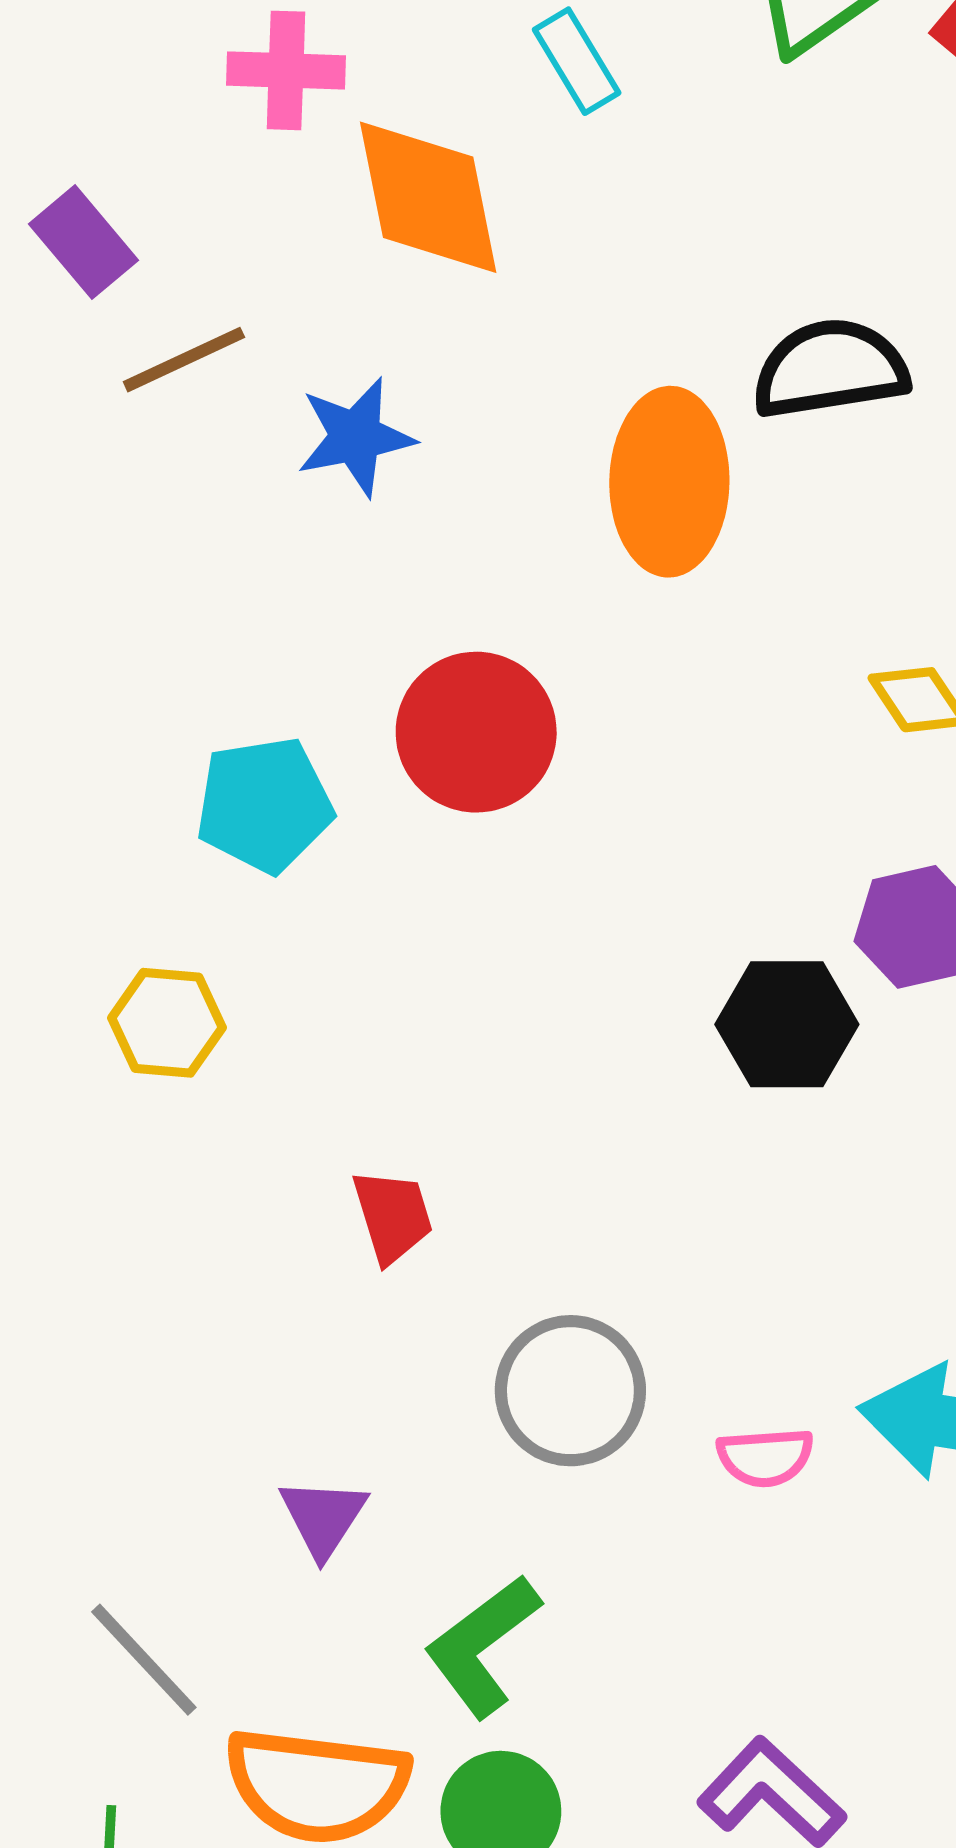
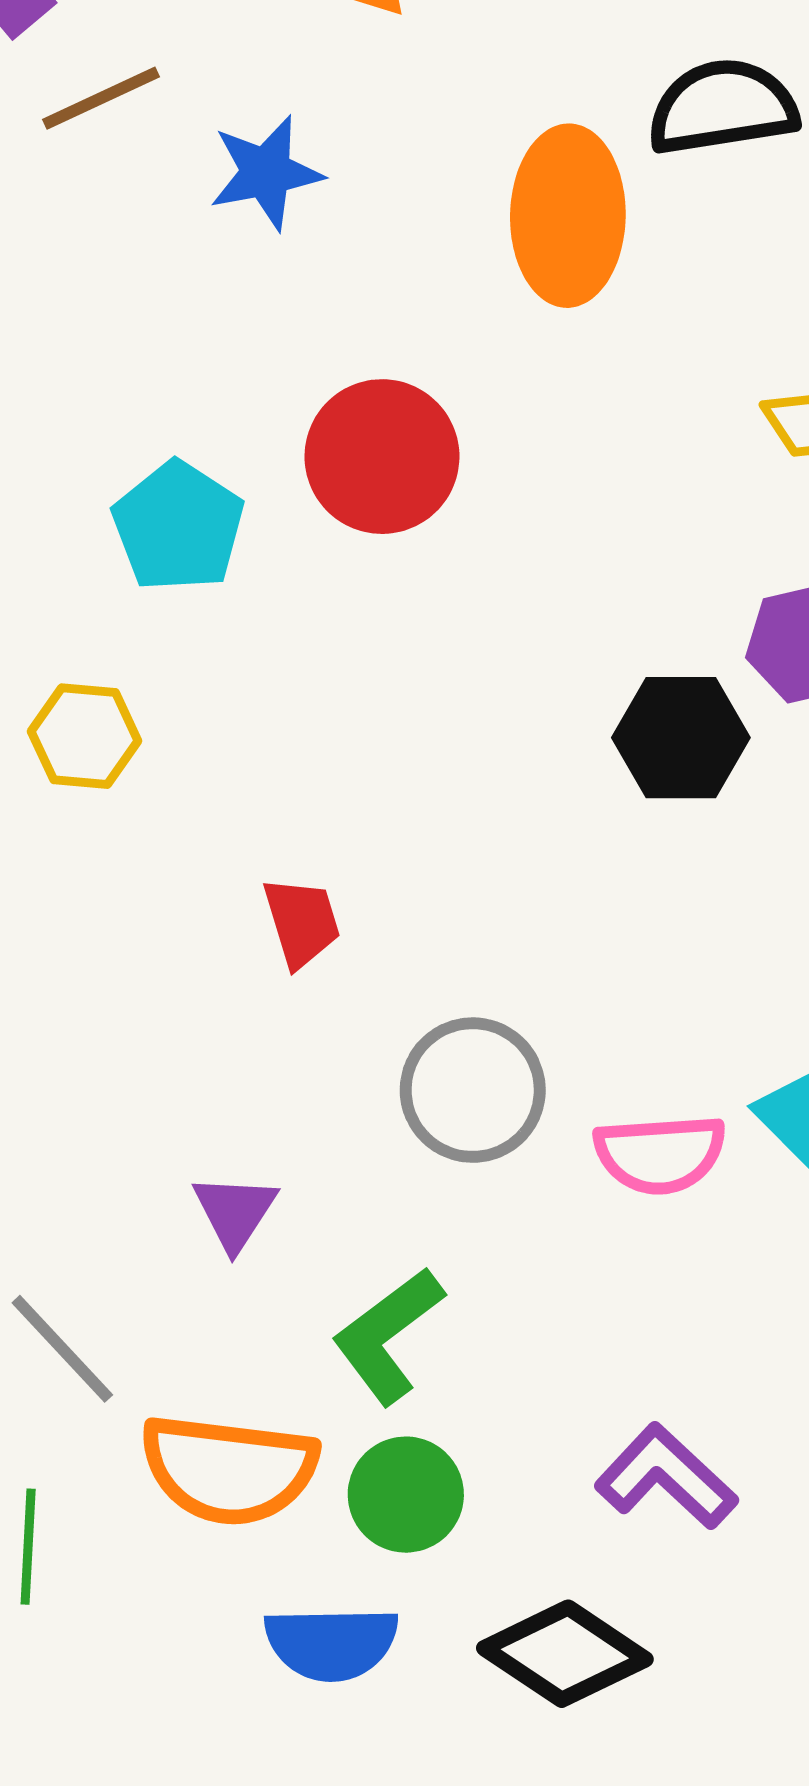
cyan pentagon: (264, 805) -> (178, 526), turned -30
pink semicircle: (765, 1457) -> (660, 1154), size x1.4

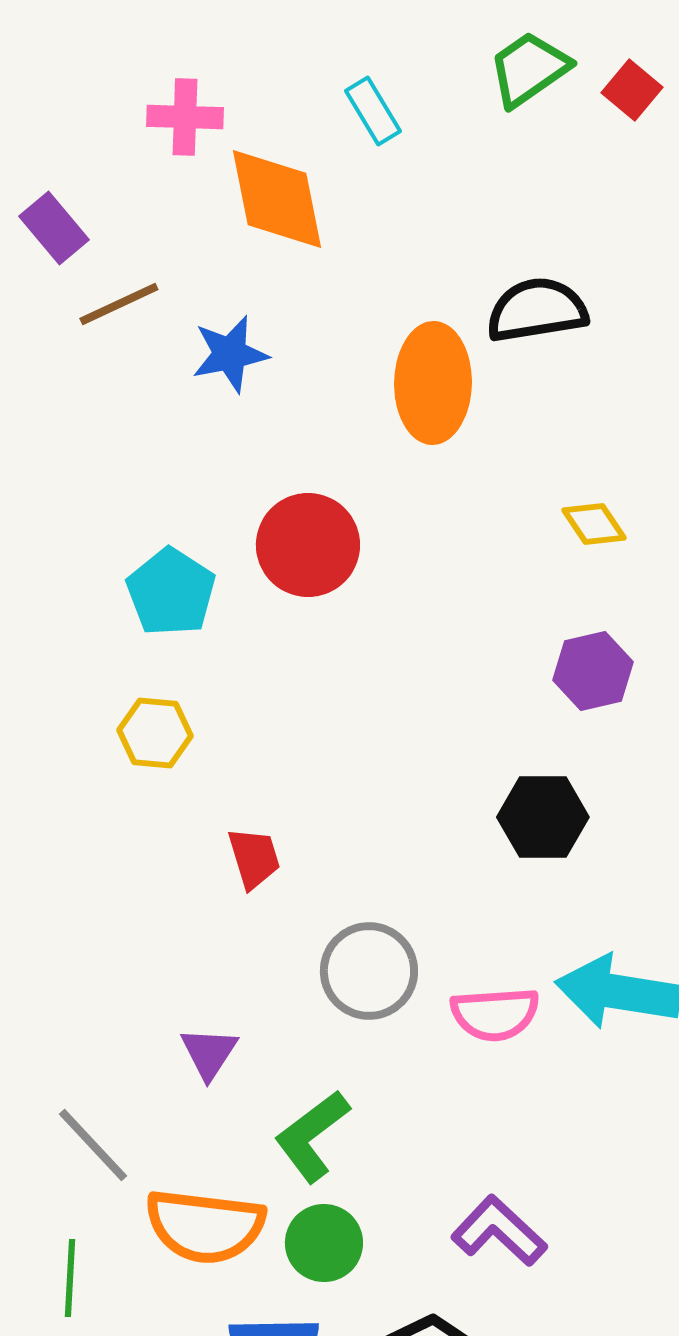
yellow hexagon: (85, 736) -> (155, 733), moved
black hexagon: (681, 738) -> (543, 817), moved

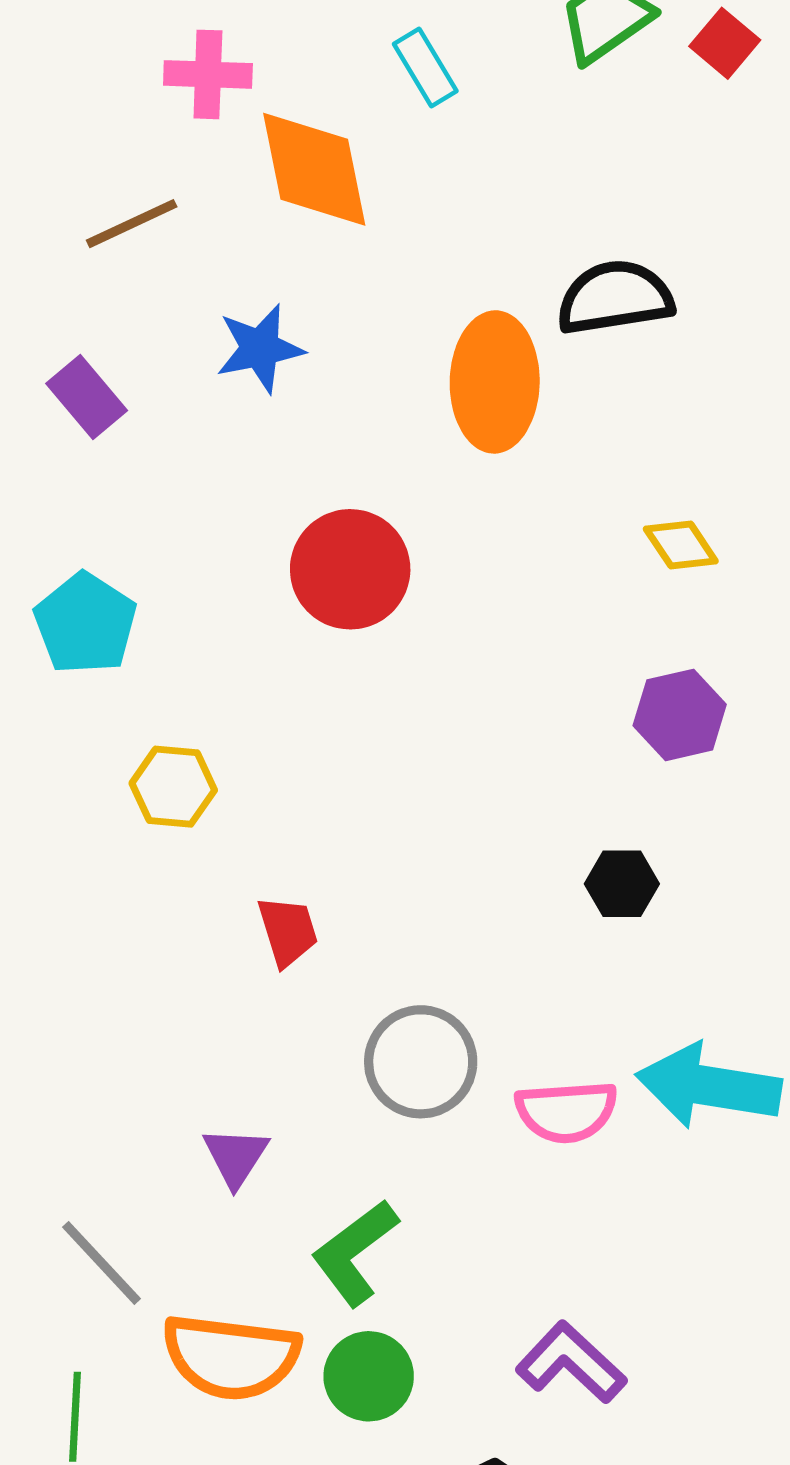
purple rectangle: (54, 228) -> (87, 397), moved
brown line: (119, 304) -> (132, 224), moved
cyan pentagon: (171, 592) -> (85, 624), moved
black hexagon: (543, 817) -> (622, 884), size x0.7

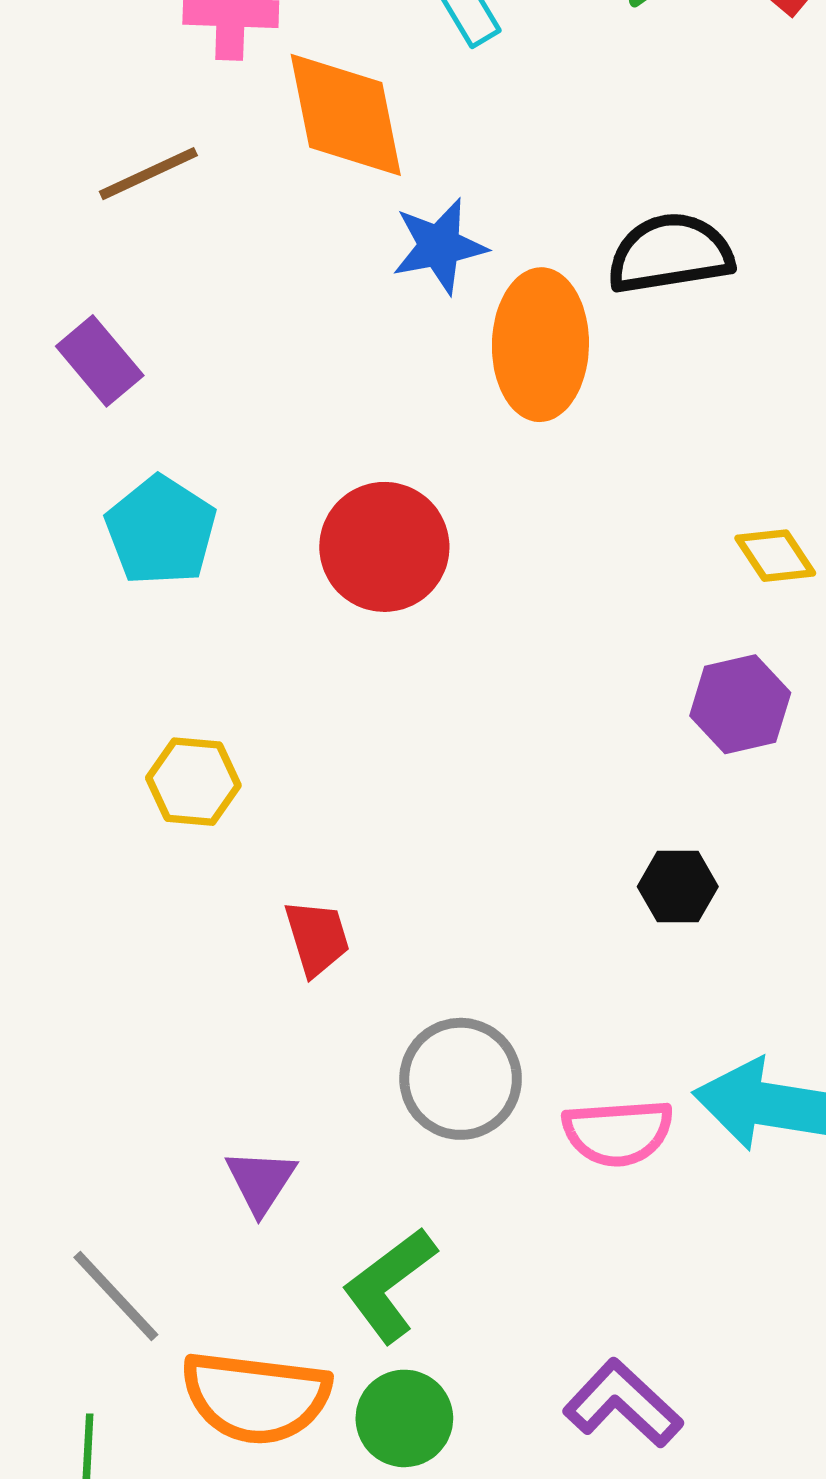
blue star: (260, 348) -> (439, 246), moved
yellow diamond: (681, 545) -> (775, 556), moved
cyan pentagon: (85, 624) -> (161, 531), moved

